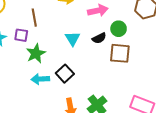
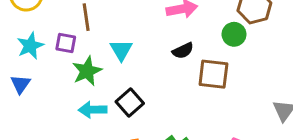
green circle: (119, 29) -> (234, 34), moved
cyan triangle: (73, 39) -> (121, 50), moved

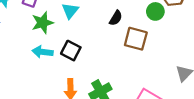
black semicircle: (183, 51) -> (116, 18), turned -42
black square: (130, 102) -> (71, 51), turned -30

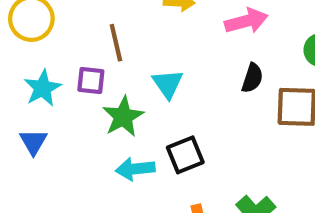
black square: (71, 51) -> (185, 155), turned -36

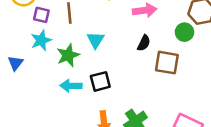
purple square: (91, 81) -> (41, 15), moved
cyan star: (43, 88) -> (41, 40), moved

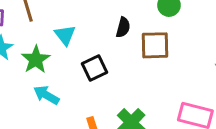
black square: (100, 81) -> (95, 68), moved
cyan arrow: (71, 86) -> (46, 95), turned 40

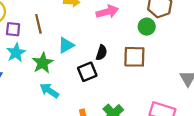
black semicircle: (123, 27) -> (101, 53), moved
cyan triangle: (65, 35) -> (66, 45), turned 36

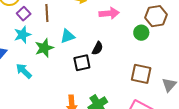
purple square: (13, 29) -> (24, 14), turned 32
brown square: (134, 57) -> (141, 74), moved
cyan arrow: (49, 90) -> (24, 71), moved

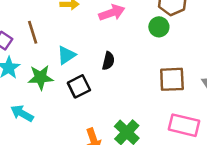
green star: (44, 48) -> (41, 77), turned 30
black square: (82, 63) -> (79, 86), moved

